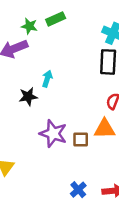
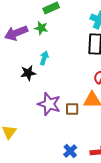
green star: (29, 26) -> (41, 28), moved

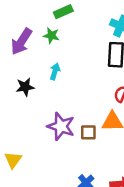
purple arrow: (16, 33) -> (21, 42), turned -35
black star: (28, 73) -> (25, 87), moved

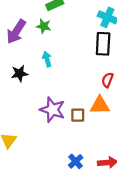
cyan arrow: (55, 71) -> (47, 59), turned -32

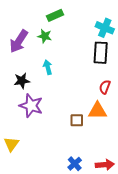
purple star: (52, 110) -> (31, 106), moved

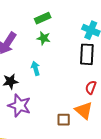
green star: (45, 36) -> (44, 38), moved
orange triangle: (98, 111) -> (84, 111), turned 42

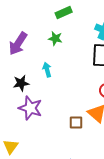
green rectangle: (43, 18) -> (64, 13), moved

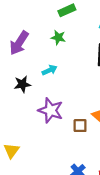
cyan arrow: (47, 70) -> (50, 70), turned 80
purple star: (30, 108) -> (51, 110), moved

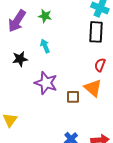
green star: (58, 37) -> (45, 16), moved
cyan arrow: (50, 70) -> (45, 46), turned -88

